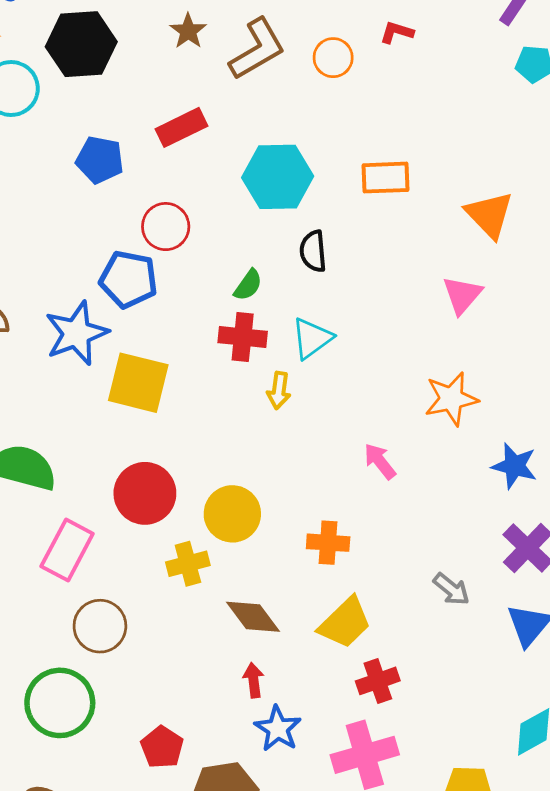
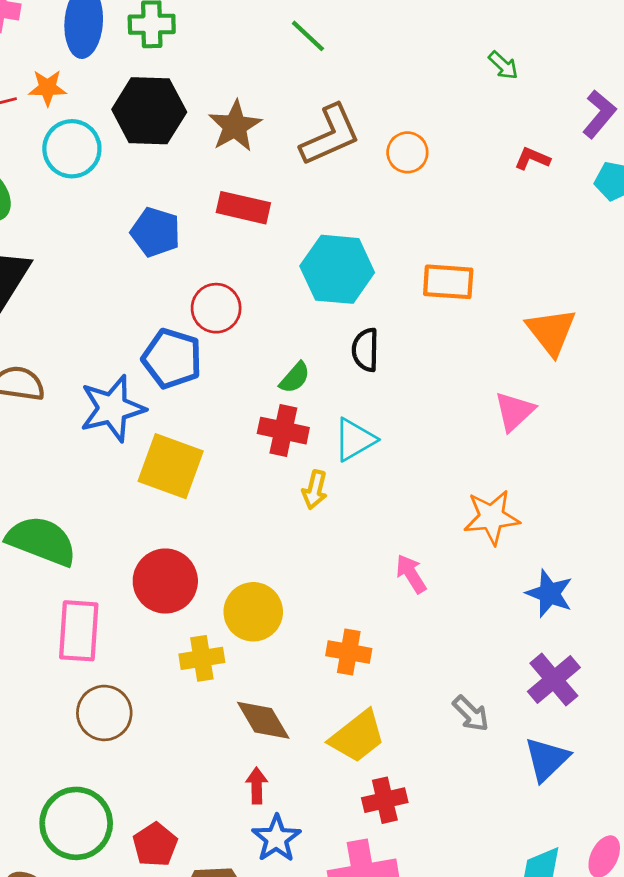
brown star: (188, 31) -> (235, 126), moved, size x1.4
red L-shape: (397, 32) -> (532, 159), moved
red rectangle: (181, 127) -> (243, 208), turned 33
pink rectangle: (67, 550) -> (79, 631), turned -30
green circle: (60, 703) -> (76, 823), moved

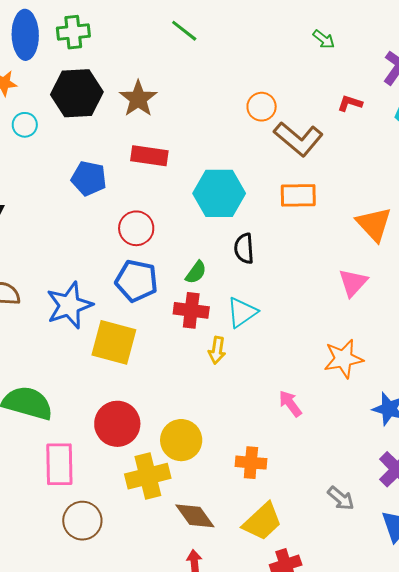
brown L-shape: (330, 135) -> (298, 139), moved, turned 69
cyan circle: (72, 149) -> (25, 125), size x0.6
blue pentagon: (172, 359) -> (137, 281), moved
yellow cross: (202, 658) -> (148, 476), size x1.4

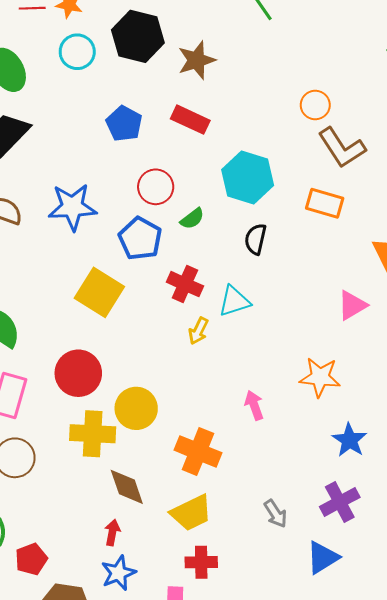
cyan circle: (25, 125) -> (77, 52), size x1.4
green semicircle: (196, 272) -> (192, 219), moved
blue star: (69, 305) -> (72, 207), moved
orange cross: (251, 463) -> (198, 451), size x1.4

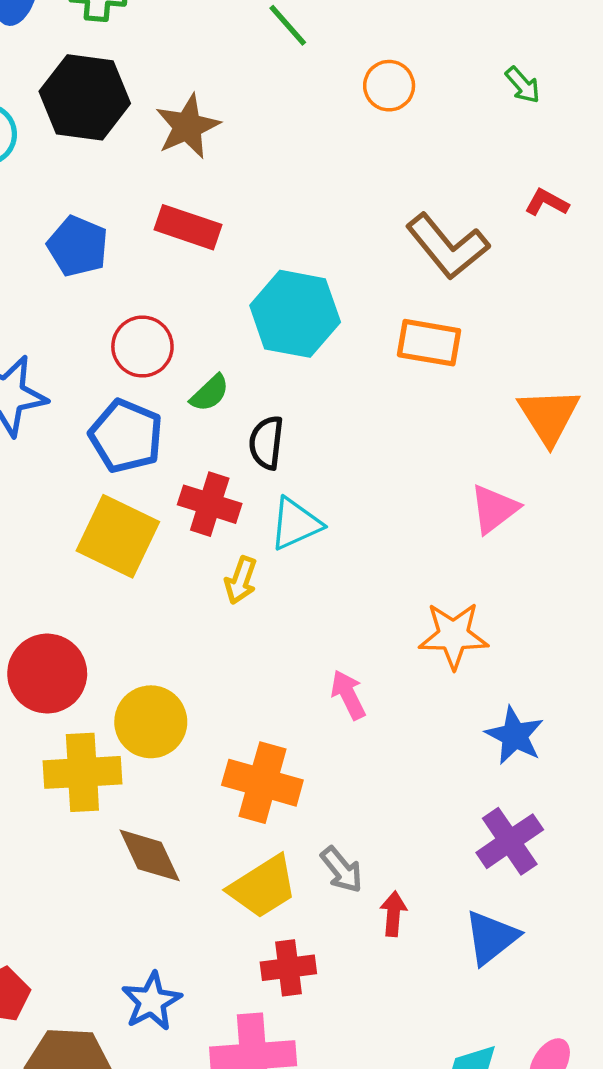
orange circle: (315, 105) -> (389, 86), moved
black semicircle: (256, 239) -> (266, 443), moved
yellow square: (99, 292) -> (118, 536), moved
gray arrow: (275, 514) -> (342, 870), moved
red arrow: (112, 532) -> (393, 914), moved

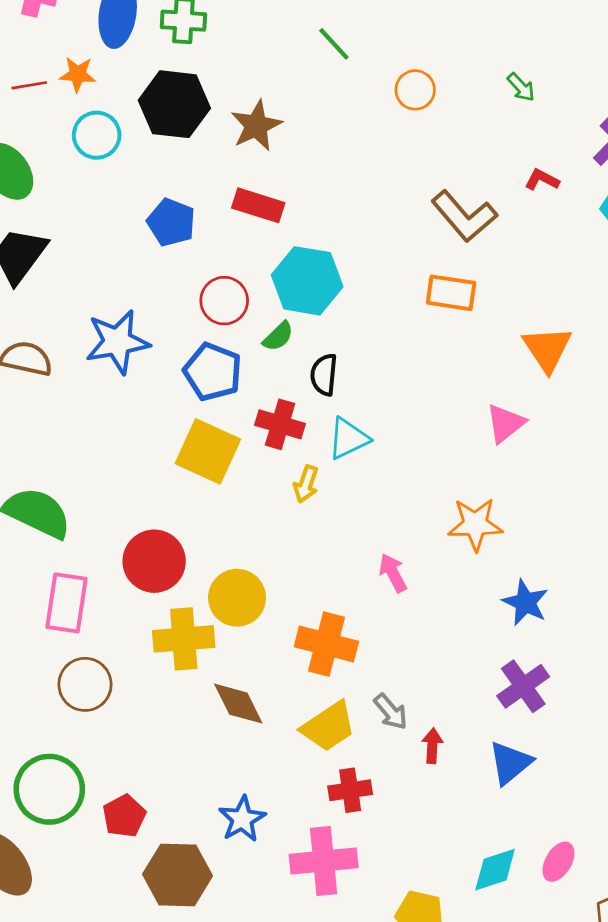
cyan hexagon: (295, 314) -> (307, 281), moved

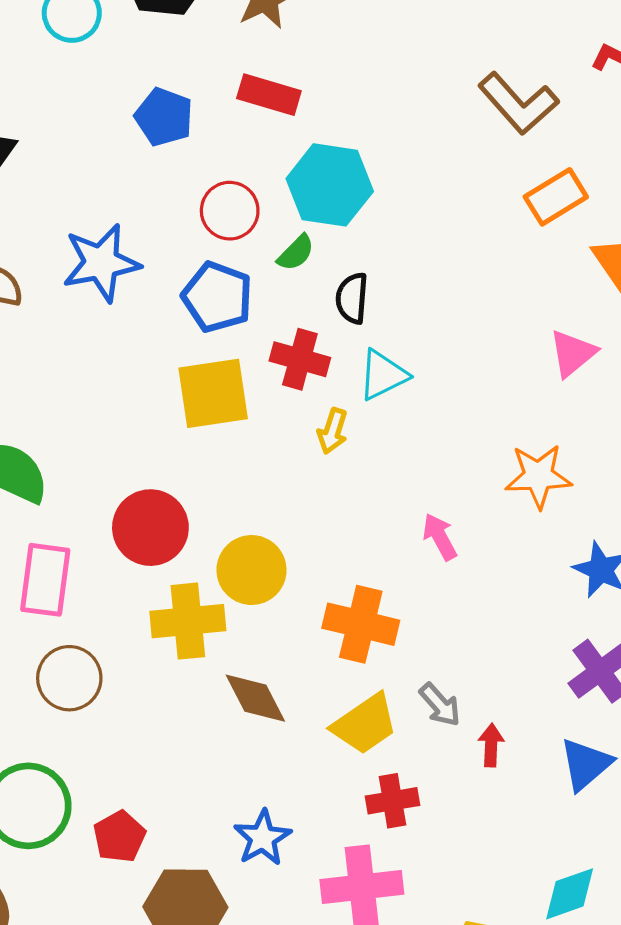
orange rectangle: (451, 293) -> (556, 197), moved, turned -39
yellow square: (208, 451) -> (213, 393), turned -32

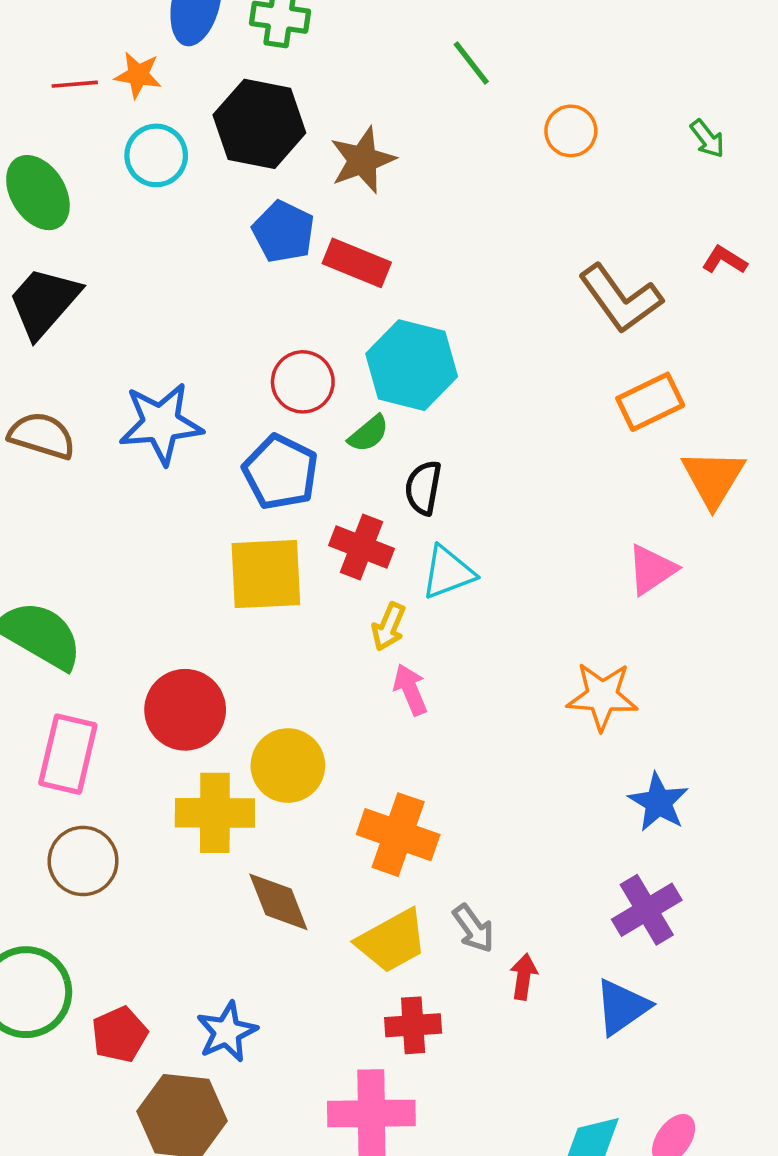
blue pentagon: (164, 117) -> (283, 232), moved
pink arrow: (440, 537) -> (410, 690), moved
blue star: (262, 838) -> (227, 1032), moved

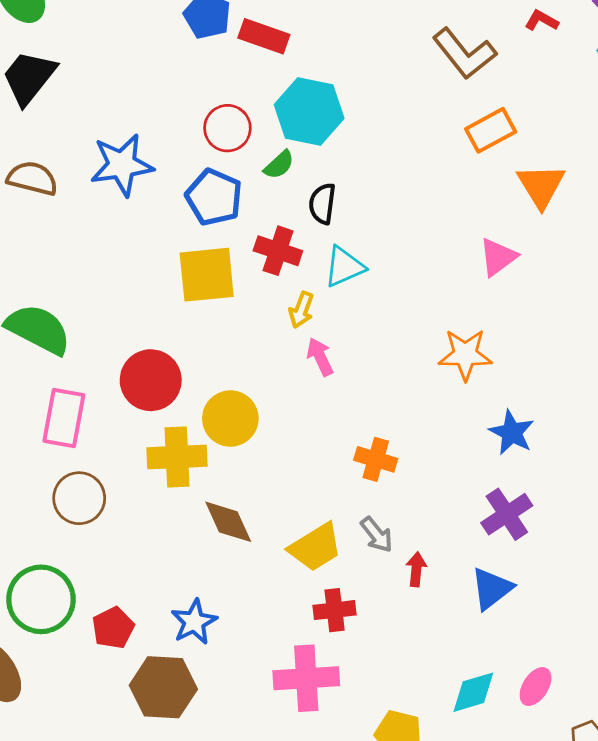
orange cross: (398, 835) -> (376, 459), moved, size x0.7

